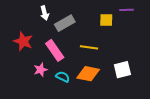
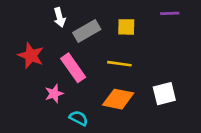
yellow square: (106, 20) -> (126, 27), moved
cyan semicircle: (63, 77) -> (79, 118), moved

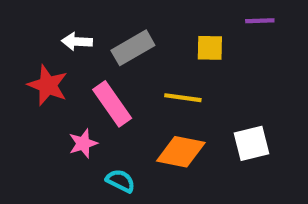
white arrow: (60, 17) -> (77, 42), moved, turned 108
yellow square: (126, 27) -> (210, 48), moved

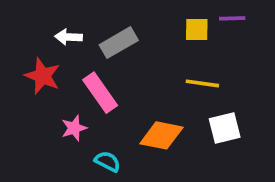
yellow square: (210, 48) -> (197, 30), moved
yellow line: (183, 98) -> (202, 83), moved

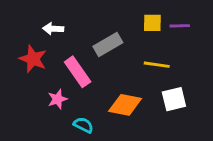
purple line: (232, 18) -> (180, 26), moved
gray rectangle: (119, 43) -> (108, 45), moved

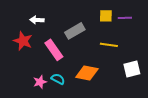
pink star: (57, 99) -> (40, 82), moved
white square: (174, 99) -> (132, 69), moved
cyan semicircle: (83, 125) -> (58, 79), moved

